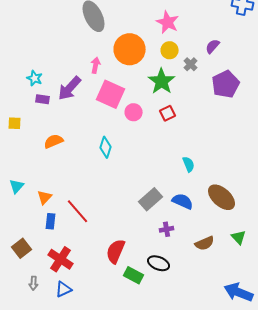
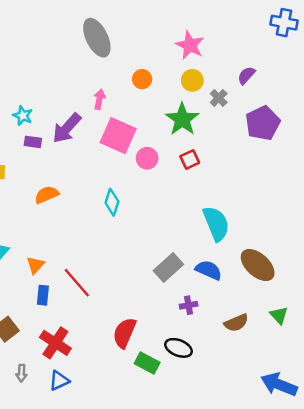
orange circle: (130, 49) -> (142, 79), size x0.5
cyan semicircle: (189, 164) -> (216, 224), size x1.8

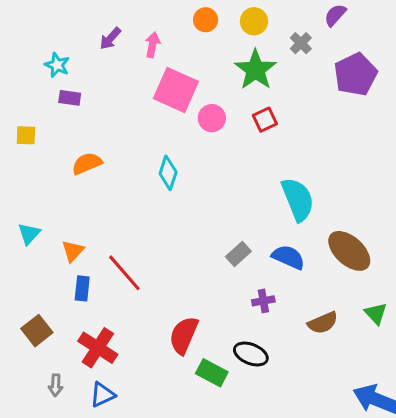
yellow circle: (192, 80) -> (254, 21), moved
purple arrow: (67, 128) -> (110, 38), moved, size x0.6
gray rectangle: (168, 268) -> (238, 254), size x0.7

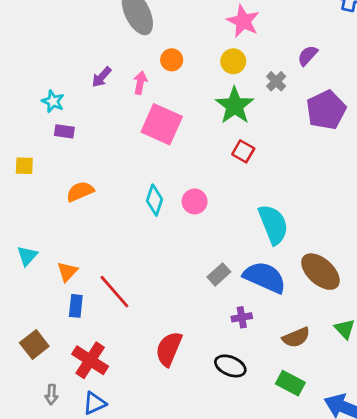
orange circle: (206, 20) -> (172, 60), moved
pink circle: (212, 118) -> (195, 201), moved
red square: (265, 120) -> (243, 151), turned -35
blue semicircle: (288, 257) -> (265, 277), size x1.4
green rectangle: (212, 373) -> (290, 383), moved

